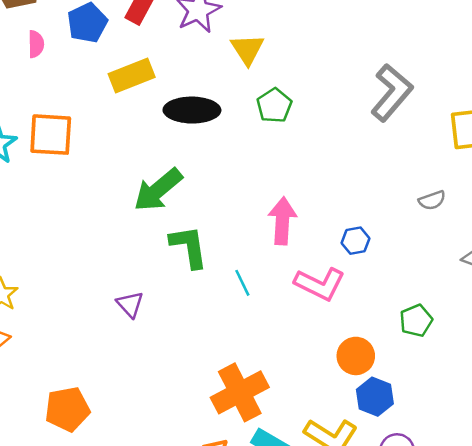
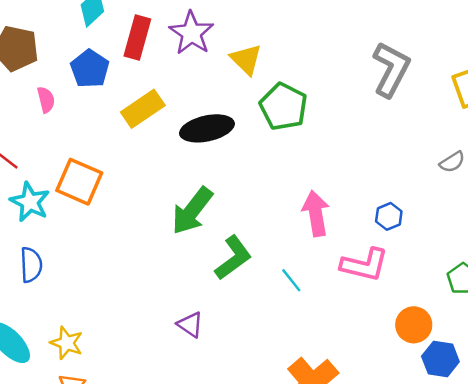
green pentagon: (274, 106) -> (283, 107), size x1.4
orange square: (51, 135) -> (79, 182), turned 33
green L-shape: (189, 247) -> (233, 258), turned 75

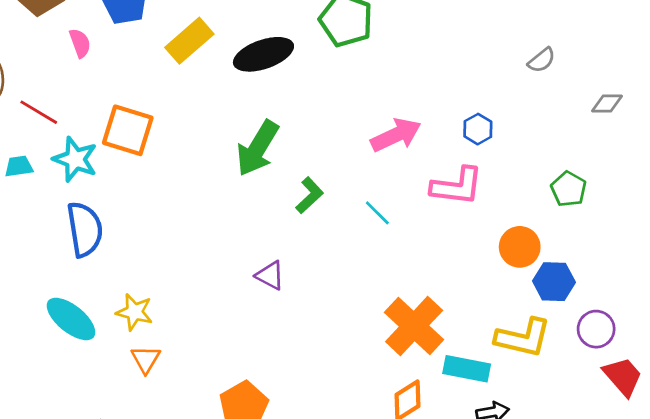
pink arrow: (316, 213) -> (396, 135), turned 81
green L-shape: (233, 258) -> (309, 195), size x0.7
blue semicircle: (31, 265) -> (85, 229), size x1.4

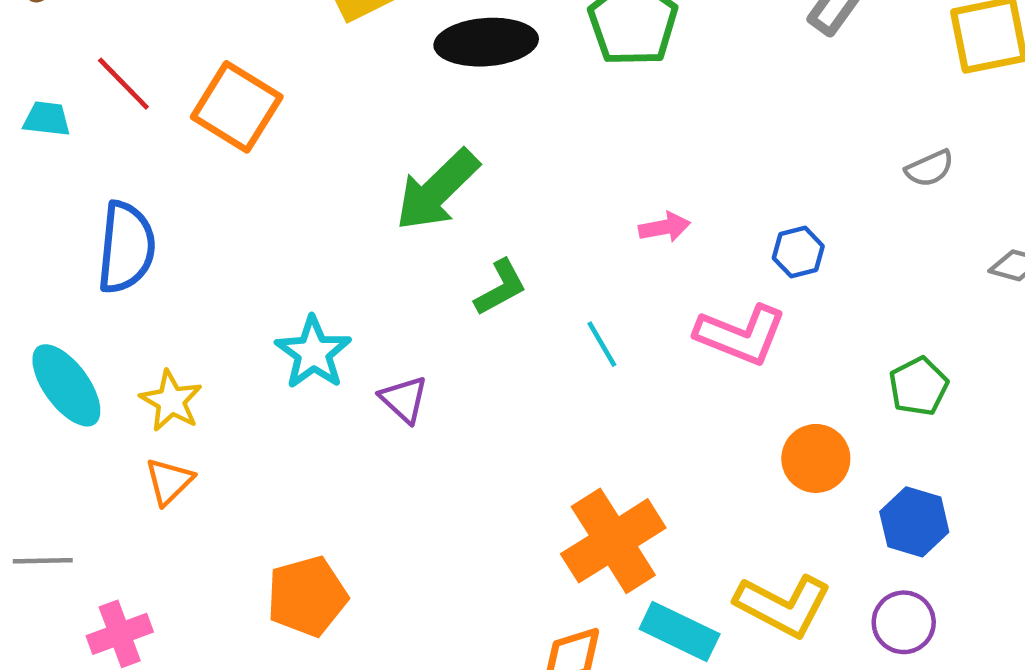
red line: (39, 112) -> (123, 84), moved
pink arrow: (396, 135) -> (664, 227), size x0.6
cyan star: (75, 159) -> (313, 353), moved
blue hexagon: (554, 282) -> (914, 522), moved

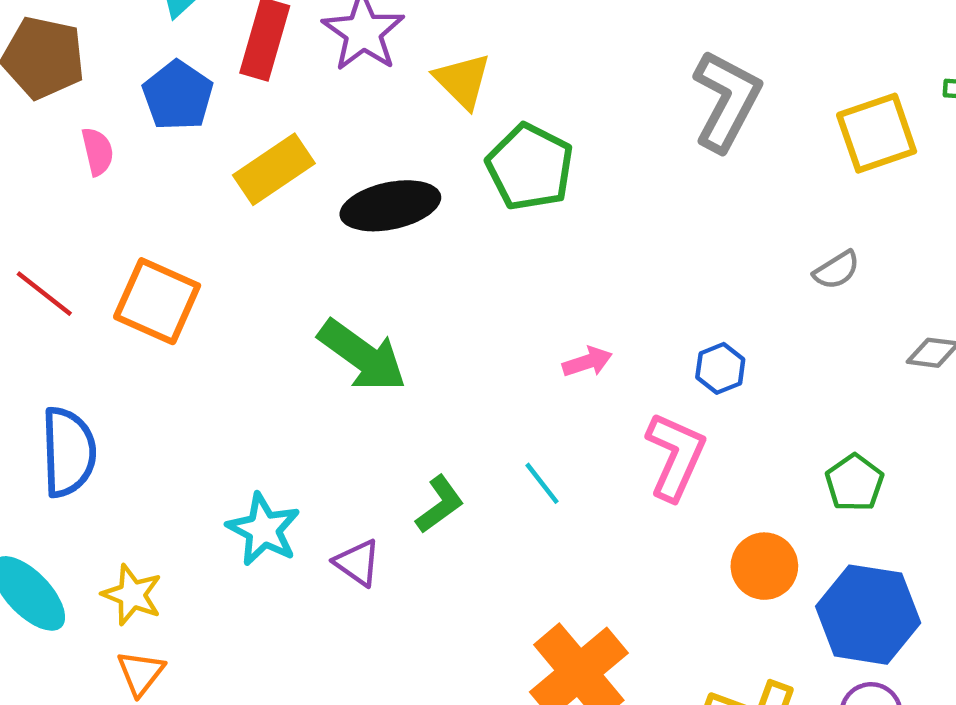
green arrow: (437, 190) -> (362, 356), turned -92
green L-shape: (501, 287) -> (440, 504), moved
pink L-shape: (741, 335) -> (675, 456), turned -80
blue hexagon: (914, 522) -> (868, 615), size x1.5

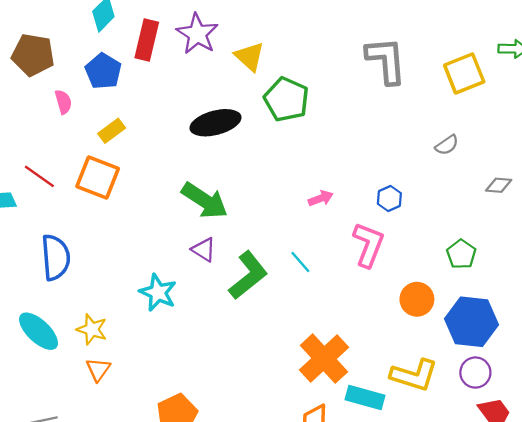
gray L-shape: (727, 101) -> (386, 60), turned -30
yellow rectangle: (274, 169) -> (112, 131), moved, size x0.7
green L-shape: (440, 504) -> (248, 275), size x1.6
purple triangle: (357, 563) -> (204, 250), moved

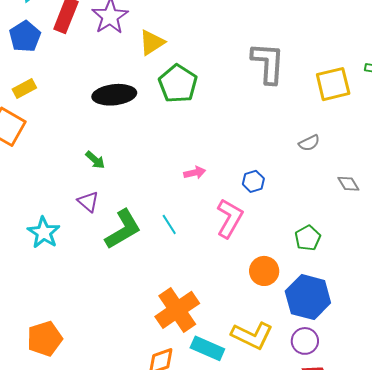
yellow triangle: (250, 57) -> (152, 42), turned 36
gray diamond: (499, 185) -> (348, 184), turned 45
green arrow: (205, 201) -> (95, 160), size x0.5

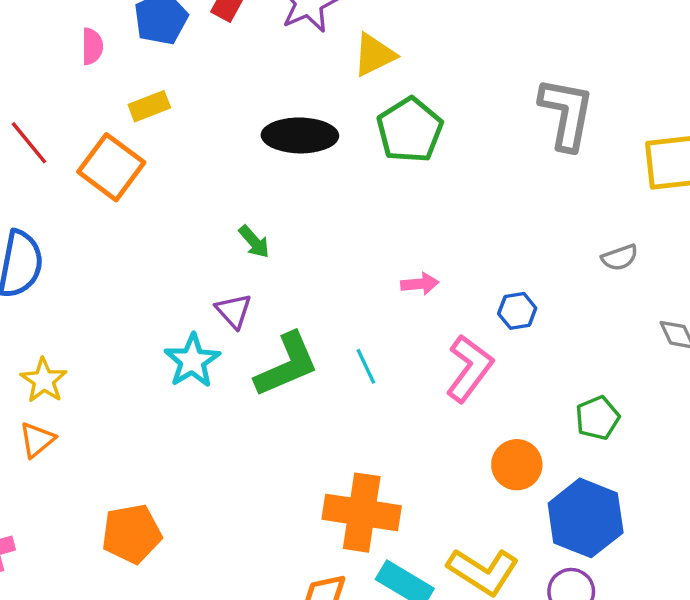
cyan star: (44, 233) -> (192, 361), moved
orange cross: (177, 310) -> (362, 513), turned 36

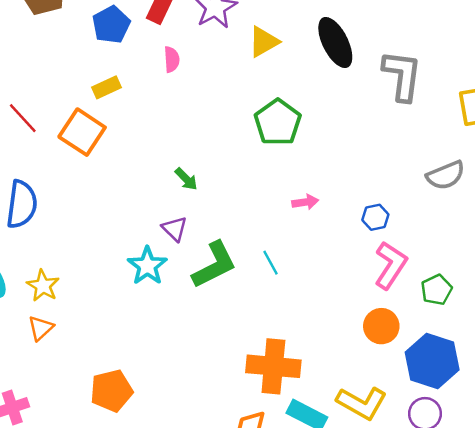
pink semicircle: (92, 46) -> (172, 59), moved
green pentagon: (410, 130) -> (278, 122), moved
black ellipse: (300, 135) -> (335, 43), moved, turned 66
gray semicircle: (620, 258) -> (446, 175), size x1.5
pink L-shape: (469, 368) -> (391, 265), moved

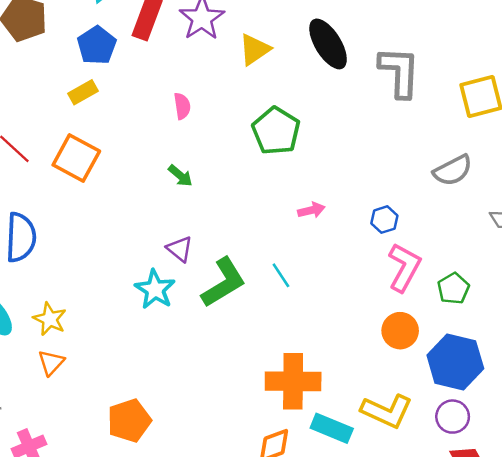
pink semicircle: (172, 59) -> (182, 106), moved
yellow rectangle: (107, 87) -> (83, 92), moved
green arrow: (186, 179) -> (180, 176), moved

